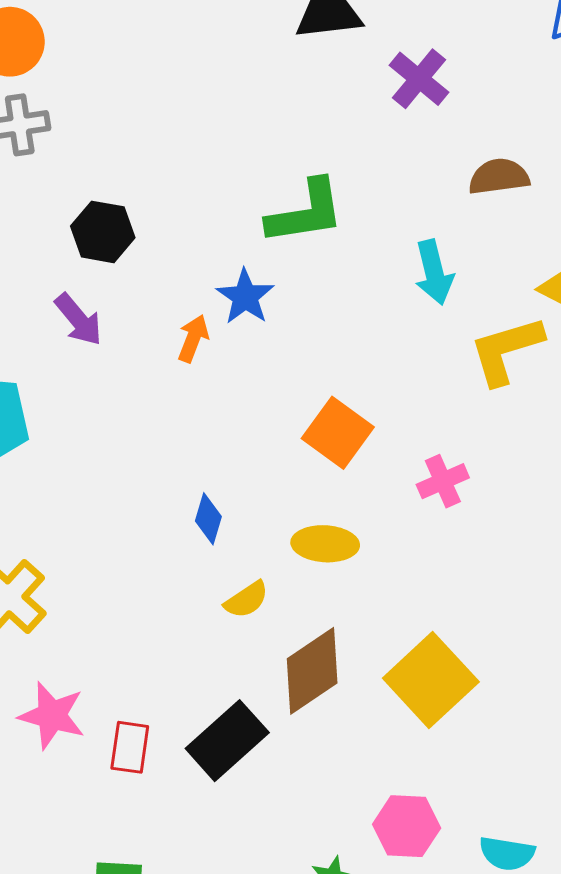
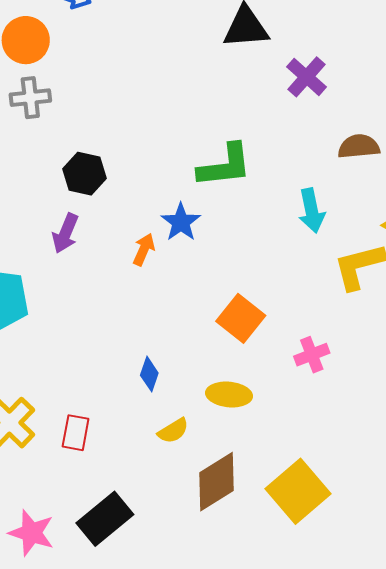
purple arrow: (79, 320) -> (65, 233), turned 60
pink star: (52, 716) -> (31, 533), moved
black rectangle: (227, 741) -> (105, 519), moved
red rectangle: (130, 747) -> (76, 433), moved

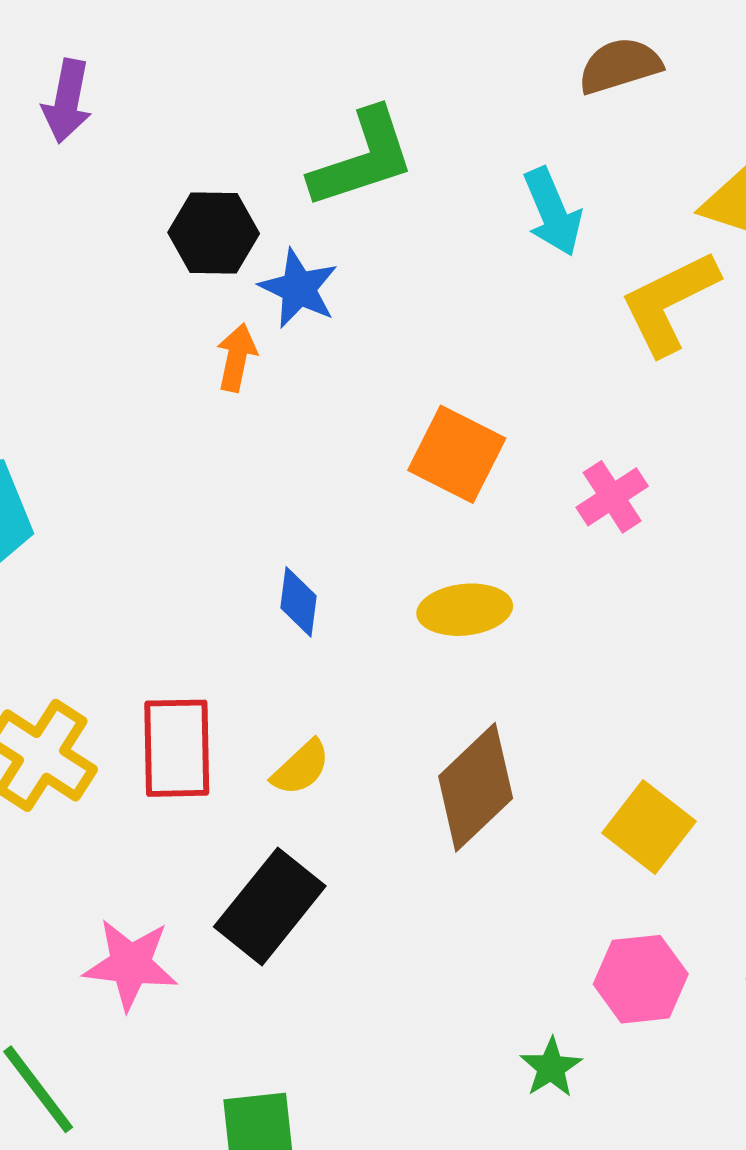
black hexagon: (85, 174) -> (214, 233), moved
purple arrow: (65, 233) -> (67, 101), moved
yellow semicircle: (173, 431) -> (301, 768), moved
red rectangle: (76, 433) -> (177, 748), size x1.4
yellow square: (298, 491) -> (649, 827), moved, size x0.7

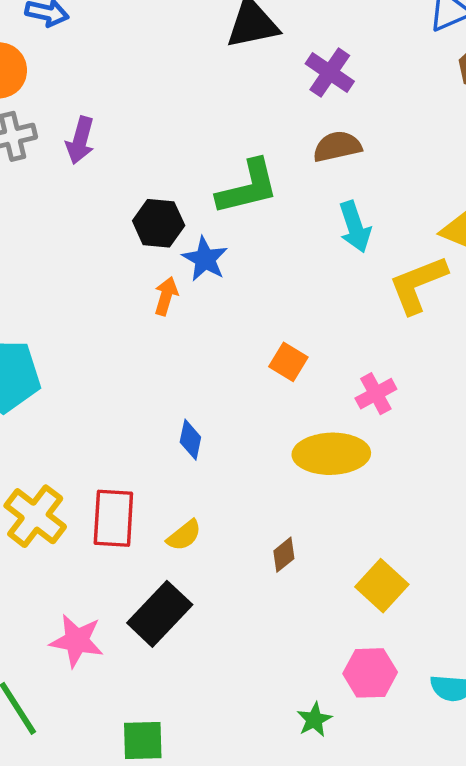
brown semicircle: (620, 66) -> (337, 146), moved
orange square: (457, 454) -> (288, 362), size x0.7
yellow ellipse: (465, 610) -> (331, 454), moved, size x1.4
brown diamond: (476, 787) -> (284, 555), size x0.5

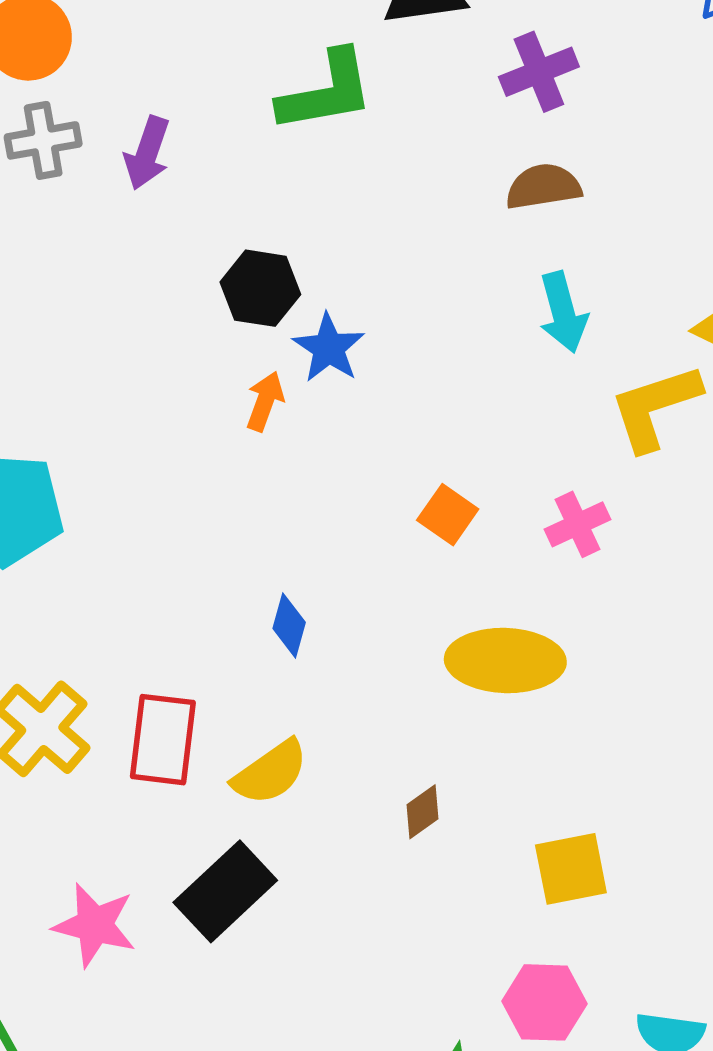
purple cross: (330, 73) -> (539, 72), turned 30
green L-shape: (248, 187) -> (326, 92), moved
pink cross: (376, 394) -> (577, 524), moved
yellow semicircle: (184, 535) -> (270, 772), size x1.4
yellow square: (382, 586) -> (571, 869), turned 33

